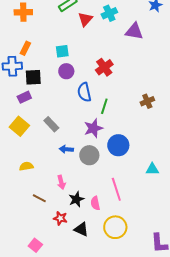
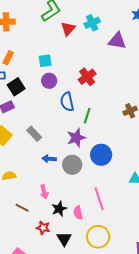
black square: (33, 77) -> (16, 87), turned -30
black triangle: (81, 229) -> (64, 239), turned 35

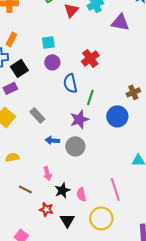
blue circle: (101, 155) -> (117, 116), moved
pink line: (99, 199) -> (115, 189), moved

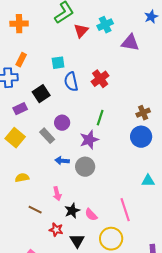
purple circle: (52, 62) -> (62, 123), moved
black square: (19, 68) -> (41, 94), moved
blue semicircle: (70, 83) -> (71, 82), moved
blue circle: (117, 116) -> (141, 137), moved
pink semicircle: (81, 194) -> (91, 215), turned -32

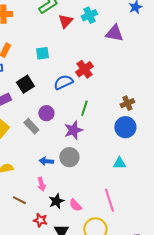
blue semicircle: (71, 82) -> (63, 82), moved, turned 78
blue arrow: (62, 161) -> (46, 161), moved
cyan triangle: (148, 181) -> (119, 163), moved

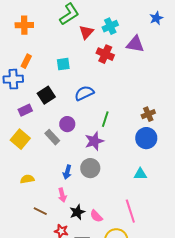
red cross: (84, 69) -> (105, 54), moved, turned -30
blue arrow: (46, 161) -> (67, 172), turned -80

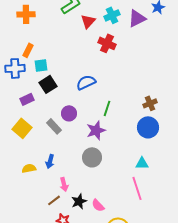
purple triangle: (135, 44) -> (137, 18), moved, turned -36
cyan square: (63, 64) -> (41, 65), moved
blue arrow: (67, 172) -> (50, 161), moved
brown line: (40, 211) -> (54, 200), moved, turned -64
pink line: (130, 211) -> (137, 188), moved

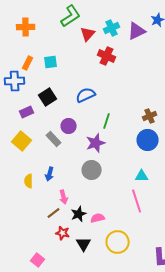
cyan square: (41, 65) -> (51, 62), moved
yellow semicircle: (29, 168) -> (29, 181), turned -80
pink semicircle: (98, 205) -> (98, 218), turned 120

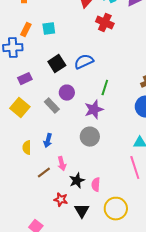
black square: (48, 97) -> (57, 64), moved
brown line: (54, 213) -> (44, 173), moved
pink semicircle: (98, 218) -> (96, 185), turned -72

